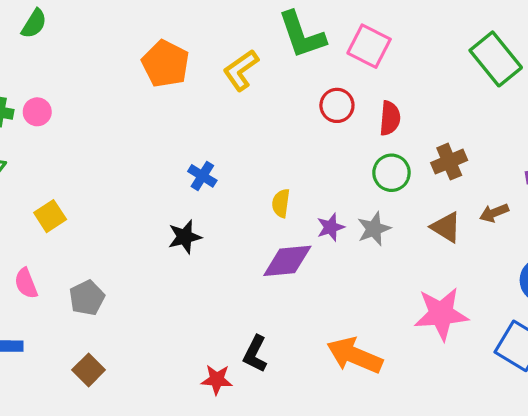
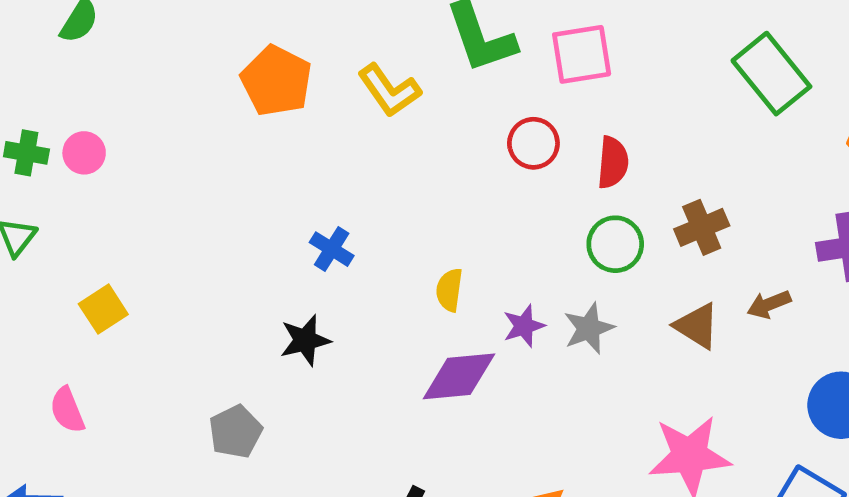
pink square: (369, 46) -> (582, 54), turned -36
yellow L-shape: (241, 70) -> (389, 90), turned -90
gray pentagon: (87, 298) -> (235, 432), moved

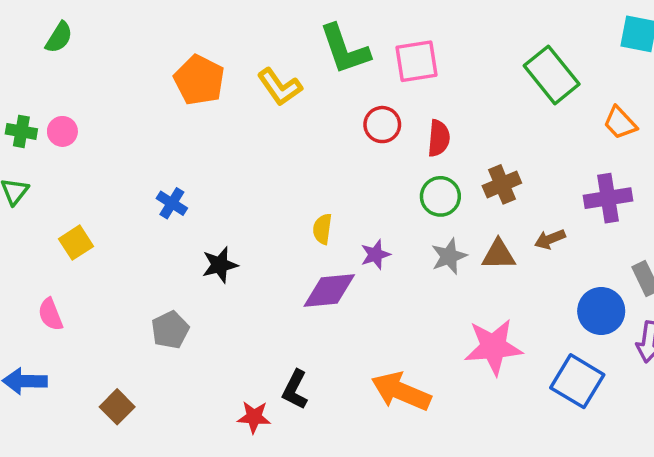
blue cross: (332, 249) -> (172, 203), moved
brown triangle: (697, 326) -> (499, 255), turned -33
gray star: (589, 328) -> (449, 256), moved

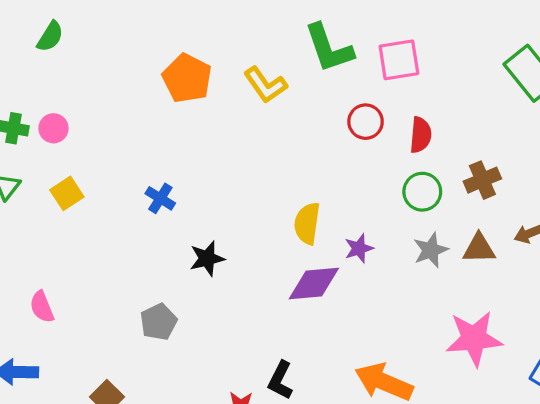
yellow semicircle: (322, 229) -> (307, 223), size x1.4
yellow square: (76, 243) -> (67, 193), moved

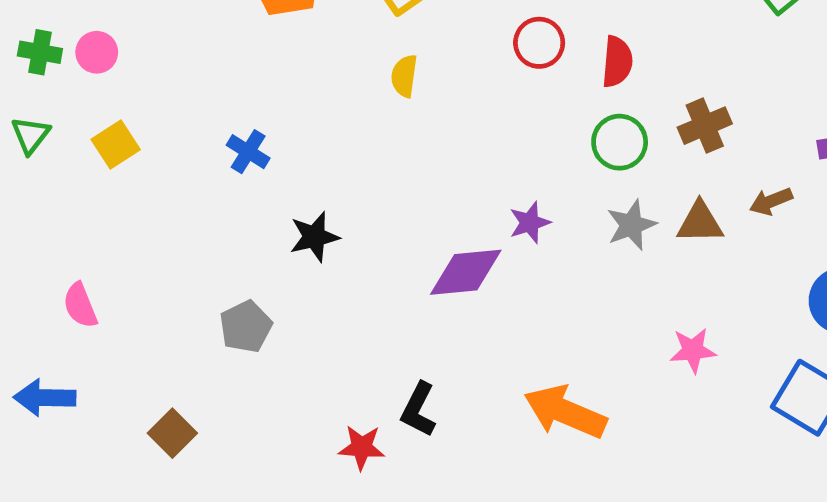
yellow semicircle: (307, 223) -> (404, 76), moved, size x0.7
pink star: (474, 339) -> (693, 350), size x0.6

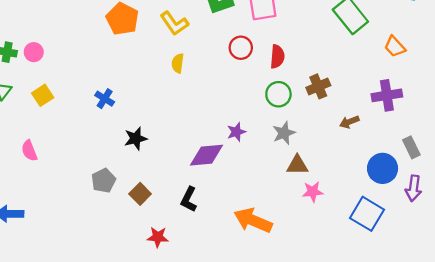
brown triangle: (700, 223) -> (297, 165), moved
pink semicircle: (80, 305) -> (29, 151), moved
black L-shape: (418, 409) -> (189, 199), moved
brown square: (172, 433) -> (140, 194), moved

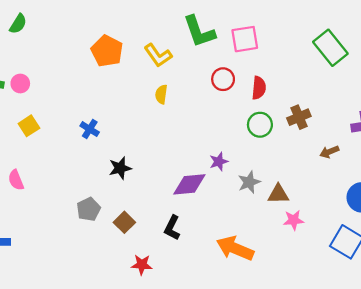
gray star: (284, 133) -> (249, 182), moved

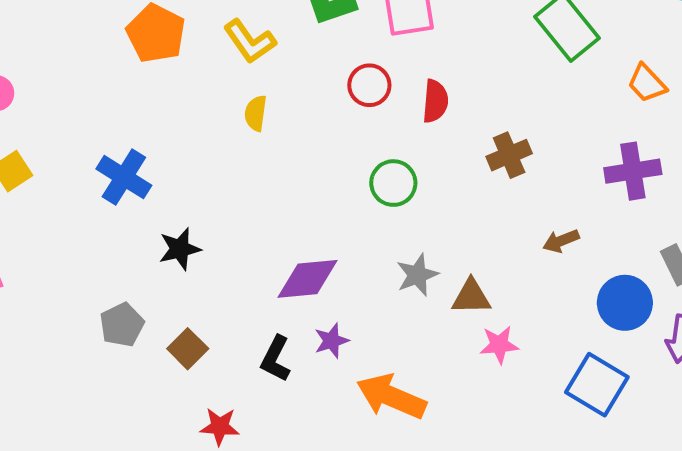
green circle: (260, 125) -> (393, 183), moved
blue cross: (90, 129) -> (124, 177), size x1.5
brown arrow: (329, 152) -> (561, 241), moved
purple star: (219, 162) -> (331, 341), moved

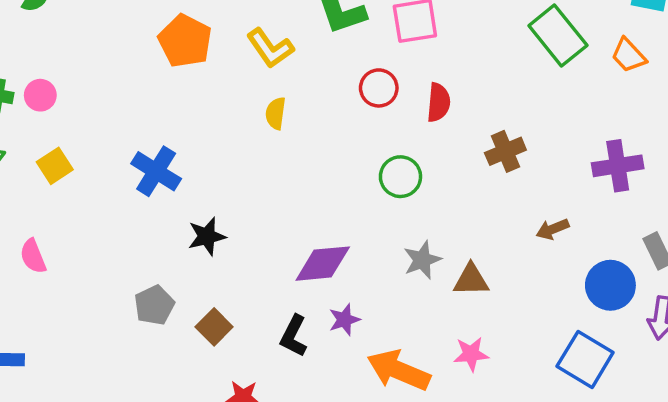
orange trapezoid: (647, 83) -> (629, 55), moved
pink star: (499, 345) -> (471, 354), moved

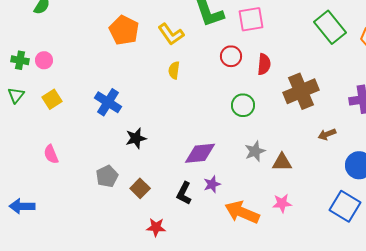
brown cross: (505, 151) -> (301, 91), size x1.6
pink semicircle: (33, 256) -> (51, 154), moved

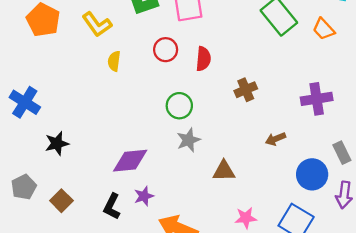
yellow semicircle: (174, 70) -> (114, 61), moved
brown cross: (301, 91) -> (246, 90), size x0.6
gray star: (255, 151) -> (188, 140), moved
pink star: (282, 203) -> (246, 218), moved

